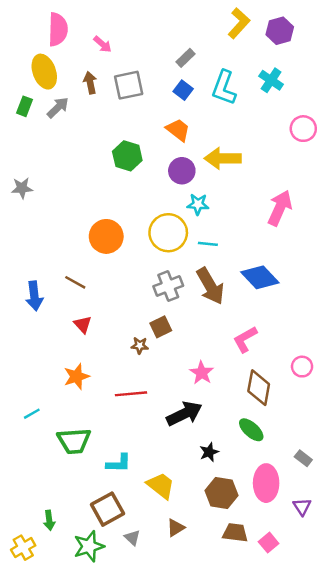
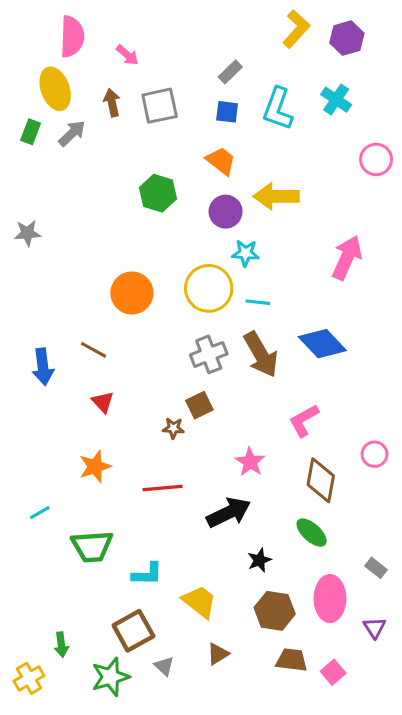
blue square: (183, 90) -> (227, 112), turned -30

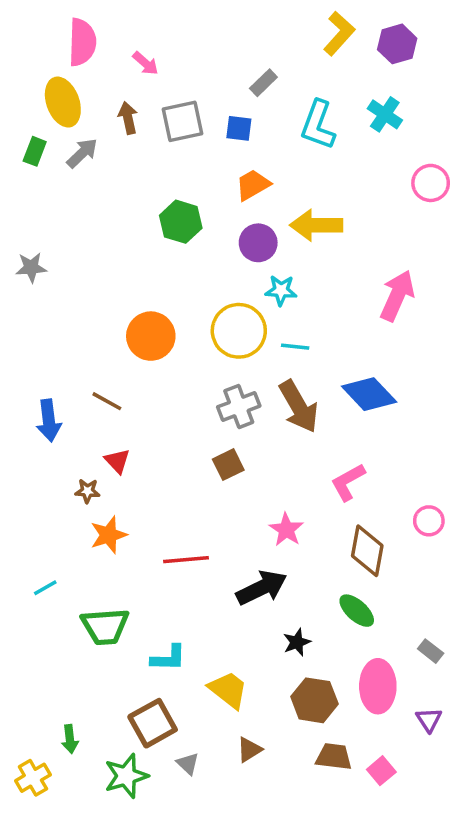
blue square: (227, 112) -> (239, 128), moved
orange trapezoid: (221, 161) -> (253, 185), turned -68
brown star: (173, 428) -> (87, 491), moved

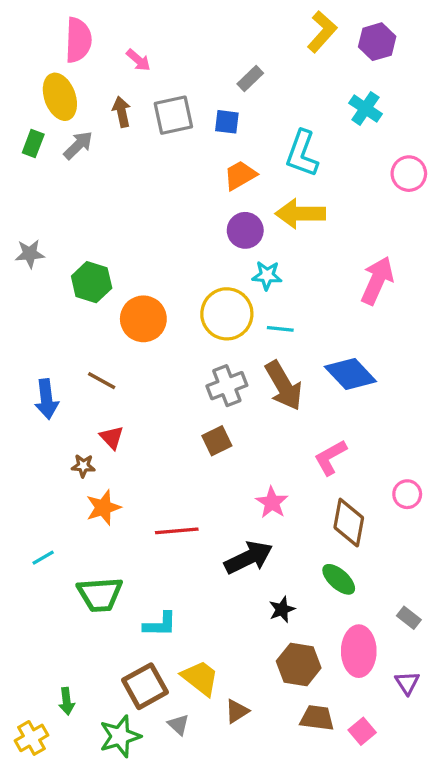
cyan L-shape: (318, 125) -> (302, 154), moved
green hexagon: (181, 222) -> (92, 282), moved
yellow trapezoid: (228, 690) -> (200, 678), moved

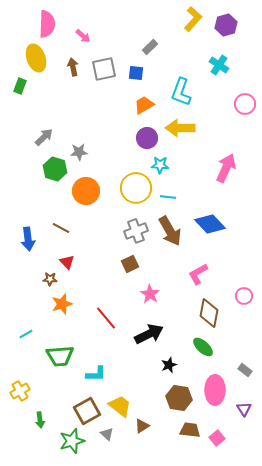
gray arrow: (78, 145) -> (44, 137), moved
gray star: (30, 254) -> (79, 152), moved
pink star: (272, 503) -> (150, 294), moved
red line: (177, 531) -> (106, 318), turned 55
yellow cross: (31, 738) -> (20, 391), moved

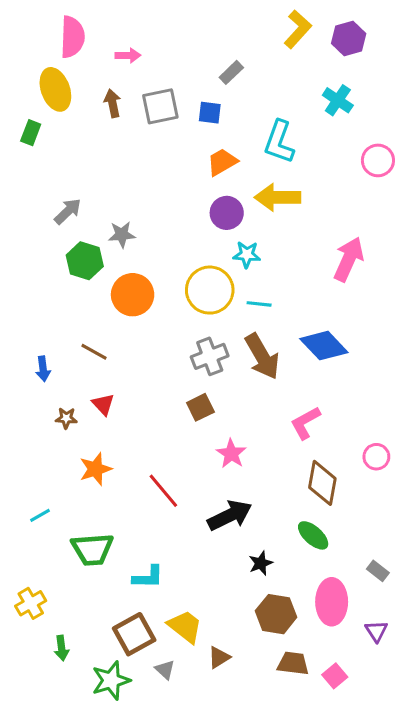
pink arrow: (83, 36) -> (128, 55), turned -42
blue arrow: (28, 239) -> (43, 369), size x0.7
brown star: (50, 279) -> (66, 418), moved

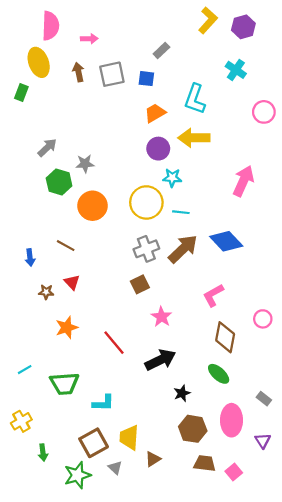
brown arrow: (262, 356) -> (183, 249), turned -104
cyan line: (40, 515) -> (25, 370), moved
yellow trapezoid: (185, 626) -> (129, 437), turned -124

